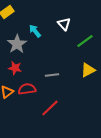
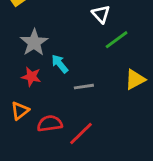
cyan arrow: (35, 31) -> (60, 64), moved
green line: (85, 41) -> (117, 40), moved
red semicircle: (27, 89) -> (50, 123), moved

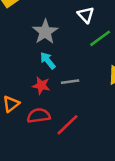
gray star: (34, 42) -> (45, 32), moved
red star: (31, 77) -> (41, 86), moved

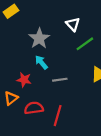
red star: (41, 86) -> (24, 80), moved
red line: (67, 125) -> (58, 116), turned -30

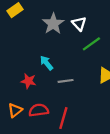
gray star: (39, 38) -> (53, 24), moved
orange triangle: (11, 98) -> (15, 110), moved

